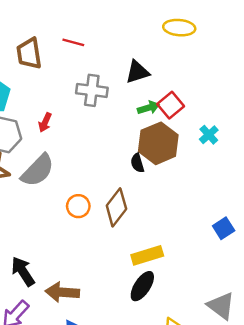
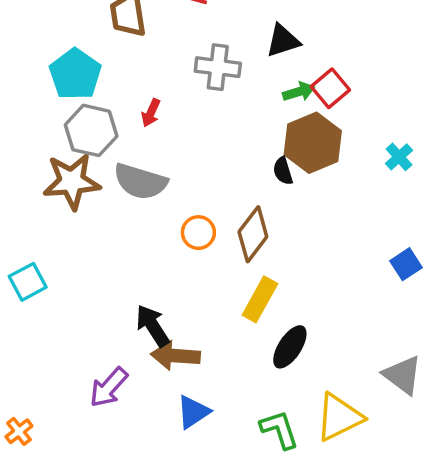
cyan cross: (209, 135) -> (399, 157), moved
gray semicircle: (38, 170) -> (140, 181), turned 63
yellow rectangle: (147, 255) -> (260, 299), moved, turned -44
black arrow: (23, 271) -> (153, 326), moved

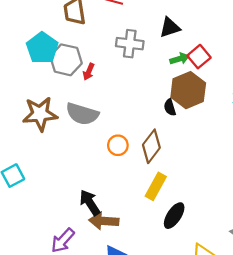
gray hexagon: (91, 130) -> (66, 60), moved

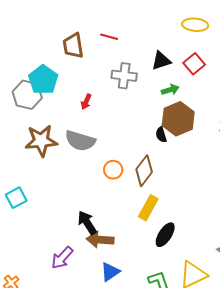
red square: (199, 57) -> (194, 64), moved
gray hexagon: (66, 60) -> (27, 95), moved

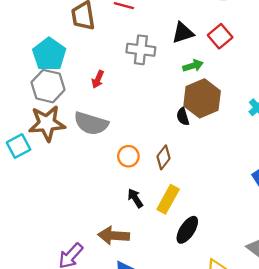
gray hexagon: (27, 95) -> (48, 86), moved
brown diamond: (144, 171) -> (164, 157), size x0.7
cyan square: (16, 198) -> (19, 146), moved
black arrow: (87, 223) -> (135, 198), moved, size x0.7

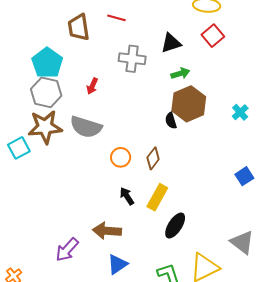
red square: (220, 36) -> (213, 36), moved

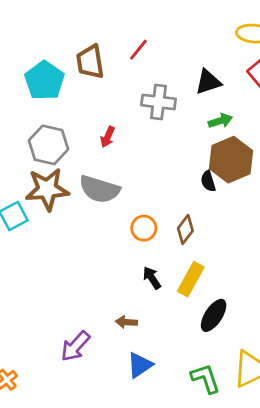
red line: (116, 18) -> (138, 50), turned -66
cyan pentagon: (47, 63) -> (44, 81), moved
brown arrow: (107, 231) -> (126, 322), size x0.6

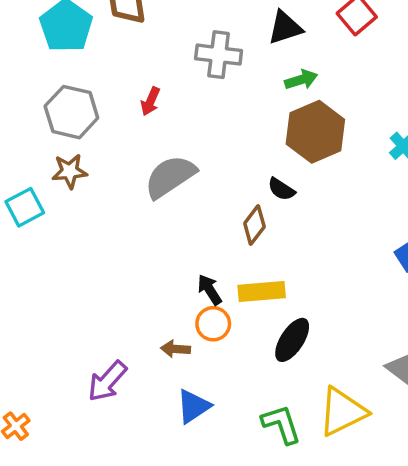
black semicircle: (208, 181) -> (281, 189), moved, turned -40
brown star: (47, 189) -> (70, 171), size x0.6
gray semicircle: (99, 189) -> (170, 177), moved, turned 129
orange circle: (144, 228) -> (213, 324), moved
yellow rectangle: (191, 279) -> (262, 291), turned 56

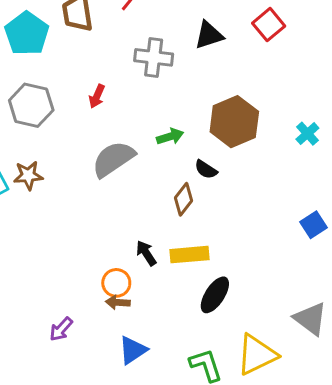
green arrow: (301, 80) -> (170, 137), moved
brown star: (70, 171) -> (28, 175), moved
orange circle: (213, 324) -> (116, 283), moved
purple arrow: (107, 381) -> (61, 329), size x0.7

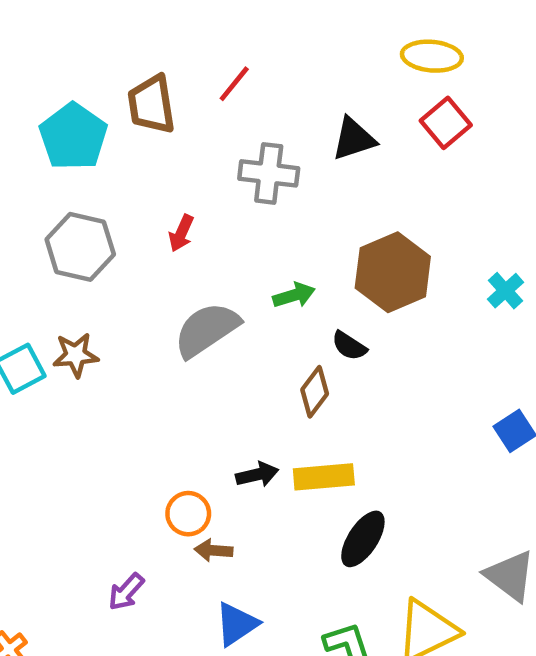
black arrow: (146, 253) -> (257, 475), turned 110
orange circle: (116, 283) -> (188, 514), moved

